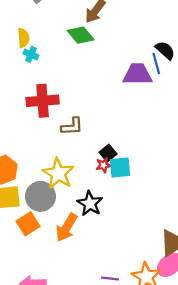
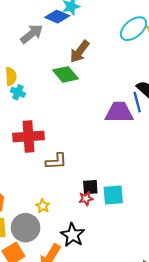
black square: (108, 153) -> (90, 187), turned 35
cyan square: (120, 168) -> (113, 195), moved
yellow star: (58, 173) -> (43, 206), size x0.5

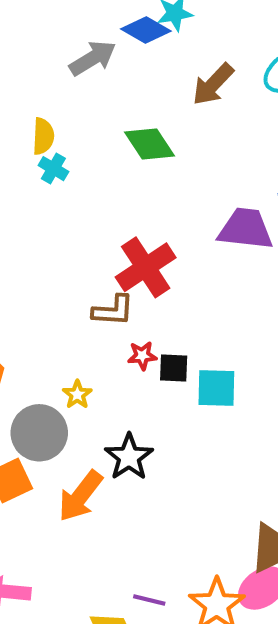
brown arrow: (80, 52) -> (213, 84), moved
red cross: (28, 137) -> (146, 267), moved, turned -36
red star: (86, 199) -> (142, 356), moved

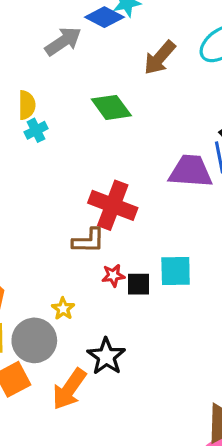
cyan cross: (53, 169) -> (36, 130), turned 35
red cross: (146, 267) -> (113, 205), turned -33
cyan square: (216, 388) -> (176, 271), moved

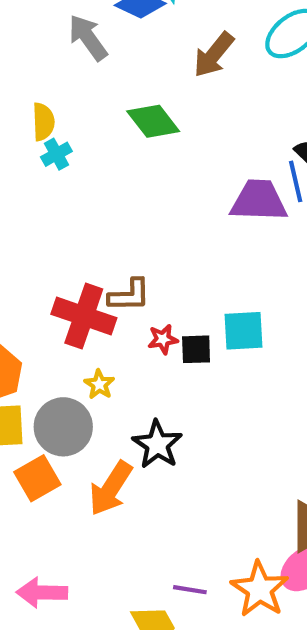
gray arrow: (63, 41) -> (88, 38), turned -90
red cross: (113, 205) -> (84, 316), moved

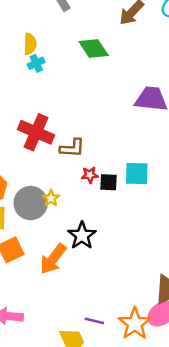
red cross: (84, 316) -> (36, 132), moved
gray circle: (63, 427) -> (31, 203), moved

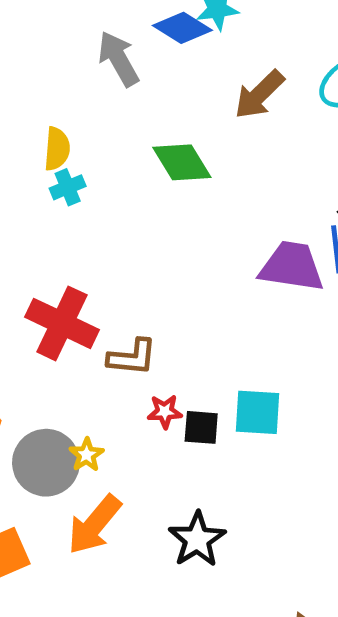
black star: (82, 236) -> (197, 539), moved
orange arrow: (53, 259) -> (94, 525), moved

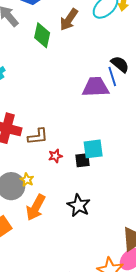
green diamond: (182, 162) -> (42, 35), moved, turned 55
black square: (201, 427) -> (82, 160), moved

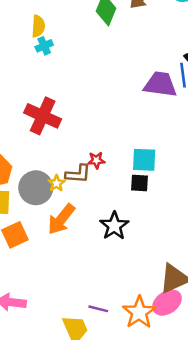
brown L-shape: (38, 136) -> (78, 174), moved
black square: (82, 160) -> (139, 183), moved

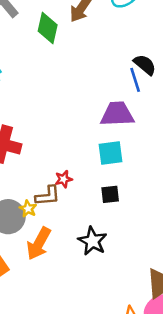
purple trapezoid: (160, 84) -> (117, 114), moved
cyan square: (144, 160) -> (111, 153), moved

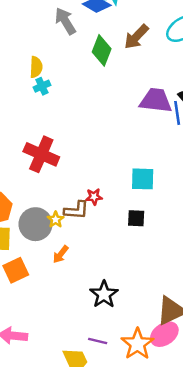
purple trapezoid: (117, 114) -> (156, 100), moved
black star: (92, 241) -> (104, 294), moved
orange arrow: (39, 244) -> (61, 254), size x0.6

